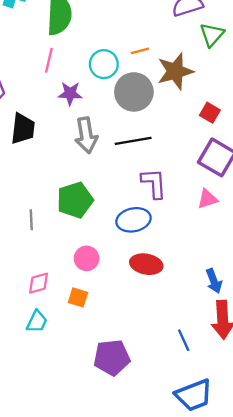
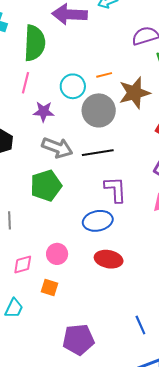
gray arrow: (86, 135) -> (57, 148), turned -60
green pentagon: (75, 200) -> (46, 186), moved
pink diamond: (39, 283) -> (23, 264), moved

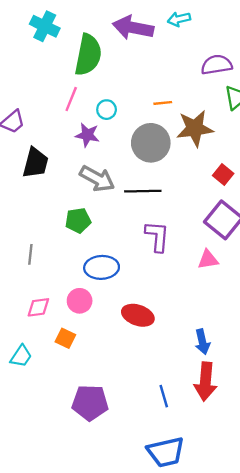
cyan circle: (73, 86) -> (107, 110), moved, size x0.7
green pentagon: (46, 186) -> (78, 220), size x0.7
blue ellipse: (98, 221) -> (102, 267), moved

